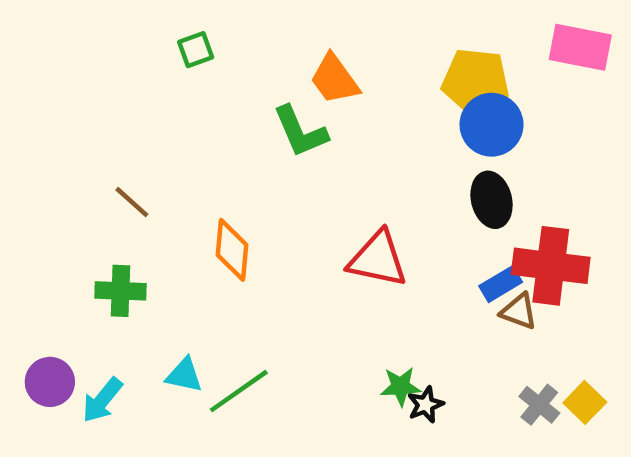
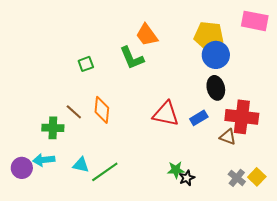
green square: (196, 50) -> (86, 64), moved
brown line: (132, 202) -> (74, 112), moved
blue rectangle: (501, 284) -> (199, 118), moved
cyan arrow: (102, 400) -> (44, 160), moved, turned 45

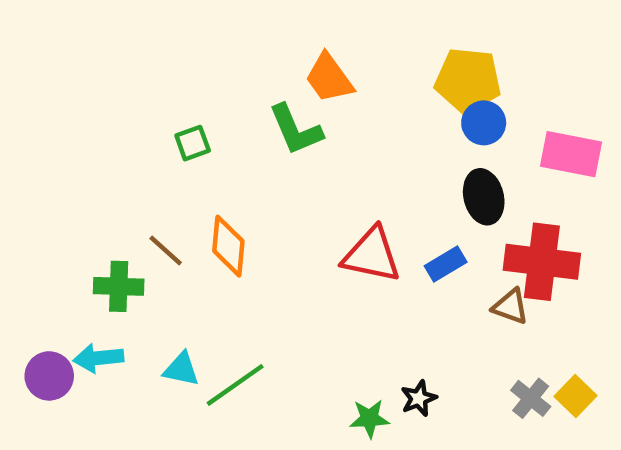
pink rectangle: (255, 21) -> (571, 154), moved
blue circle: (216, 55) -> (484, 123), size x0.7
green star: (176, 170) -> (369, 419), moved

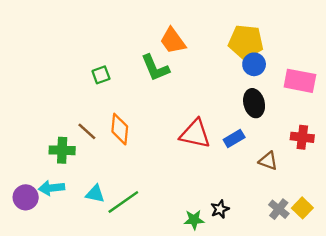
red cross: (542, 262) -> (302, 137), moved, size x0.6

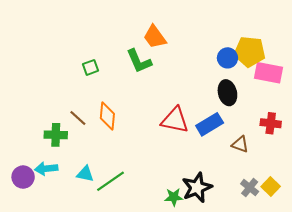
yellow pentagon: (246, 42) -> (250, 52), moved
blue rectangle: (234, 138) -> (210, 124), size x1.4
black star: (220, 209) -> (197, 188), size x1.8

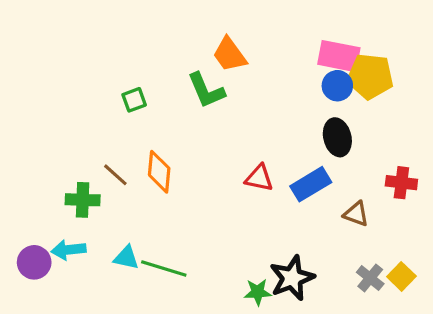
pink rectangle: (269, 73) -> (339, 56), moved
red triangle: (175, 120) -> (259, 178), size x0.7
green line: (111, 181) -> (164, 269), turned 52

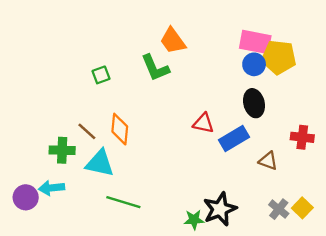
red triangle: (259, 178) -> (203, 123), moved
cyan triangle: (126, 258) -> (100, 163), moved, size x1.5

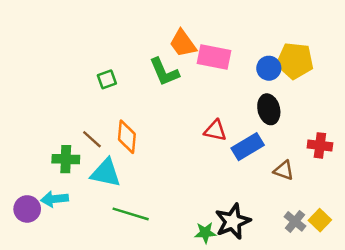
pink rectangle: (255, 42) -> (214, 57), moved

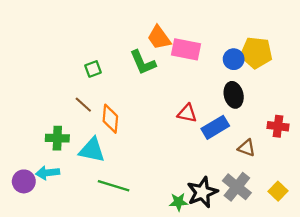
brown line: (92, 139) -> (83, 105), moved
gray cross: (295, 221) -> (237, 187), moved, size x1.5

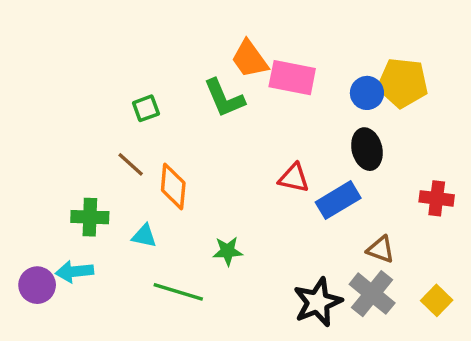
brown triangle: (247, 148) -> (381, 249), moved
cyan triangle: (92, 150) -> (144, 236), size x0.6
green star: (178, 202) -> (228, 251), moved

